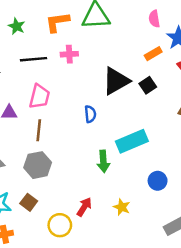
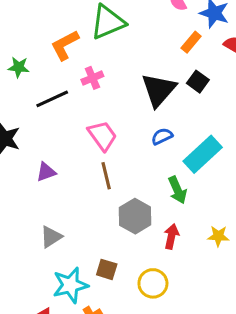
pink trapezoid: (39, 97) -> (102, 136), moved, turned -30
blue semicircle: (90, 114) -> (162, 136), moved, turned -91
brown line: (39, 130) -> (106, 176), moved
gray hexagon: (38, 165) -> (135, 216), moved
red arrow: (84, 207) -> (171, 236), moved

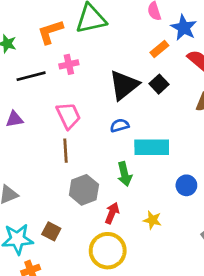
cyan rectangle: (203, 154) -> (152, 147), turned 32
purple triangle: (46, 172) -> (15, 119), moved
yellow circle: (153, 283) -> (108, 251), moved, size x1.4

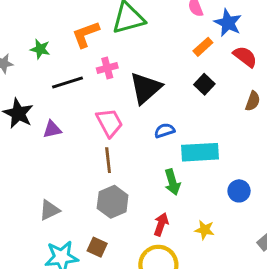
black triangle: (124, 85) -> (146, 88), moved
gray hexagon: (84, 190) -> (113, 202), moved

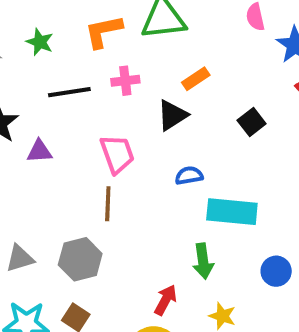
orange rectangle: (203, 47) -> (196, 79), moved
black triangle: (146, 88) -> (172, 115), size x0.7
green arrow: (172, 182) -> (203, 261), moved
gray hexagon: (113, 202) -> (80, 259), moved

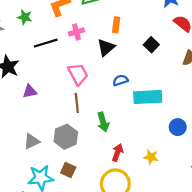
orange rectangle: (196, 79) -> (116, 25), turned -40
purple triangle: (39, 151) -> (30, 91), moved
green arrow: (203, 261) -> (103, 122), moved

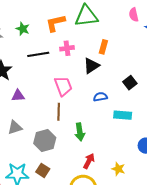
black square: (151, 45) -> (130, 83), moved
cyan rectangle: (148, 97) -> (123, 115), size x0.7
gray triangle: (32, 141) -> (15, 127), moved

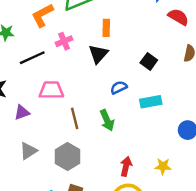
pink trapezoid: (63, 86) -> (51, 90), moved, turned -55
green arrow: (80, 132) -> (107, 120), moved

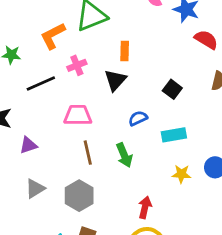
pink trapezoid: (51, 90) -> (78, 115), moved
yellow star: (163, 166) -> (181, 174), moved

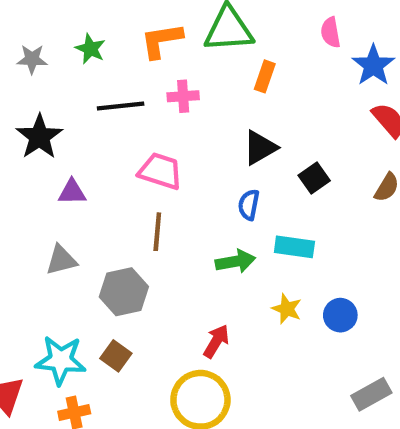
orange rectangle: (125, 51) -> (265, 76), moved
black triangle: (115, 80) -> (260, 148), moved
blue semicircle: (138, 118) -> (249, 205), turned -72
green arrow: (124, 155) -> (235, 261), moved, turned -95

